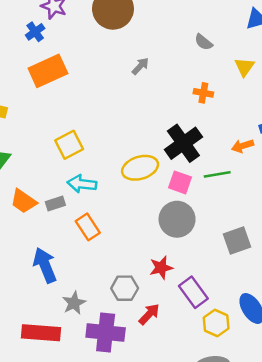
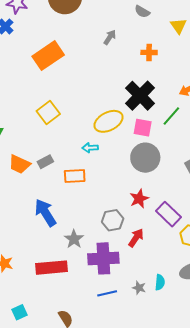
gray arrow: (140, 66) -> (110, 37), moved
orange rectangle: (48, 71) -> (48, 56), moved
green line: (217, 174) -> (171, 116), turned -30
cyan arrow: (82, 184) -> (90, 148), moved, size x0.7
orange rectangle: (88, 227) -> (75, 176), turned -50

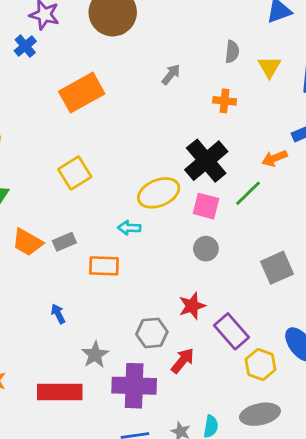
gray semicircle: (142, 12) -> (232, 52), moved, turned -119
gray circle: (145, 158) -> (206, 249), size x0.6
blue arrow: (45, 213) -> (58, 314), size x0.5

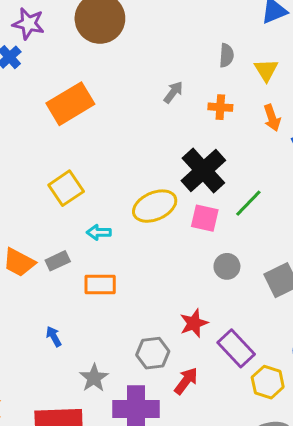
gray arrow: (171, 74) -> (173, 92), moved
orange arrow: (275, 158) -> (272, 118), moved, turned -85
cyan arrow: (129, 228) -> (99, 232), moved
gray circle: (206, 249) -> (227, 266), moved

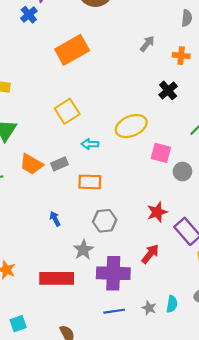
black cross: (203, 171) -> (168, 90), moved, size x0.6
pink square: (205, 218) -> (161, 153), moved
gray hexagon: (153, 353) -> (105, 221), moved

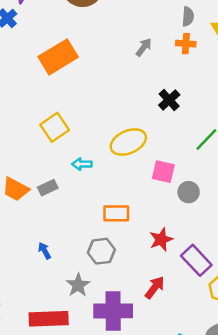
orange cross: (181, 56) -> (186, 44), moved
orange rectangle: (90, 182) -> (116, 213), moved

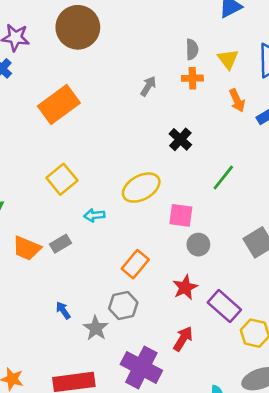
gray circle: (189, 192) -> (198, 245), moved
orange rectangle: (116, 213) -> (135, 264), turned -45
gray star: (78, 285) -> (96, 328), moved
purple cross: (113, 311) -> (141, 367), turned 33

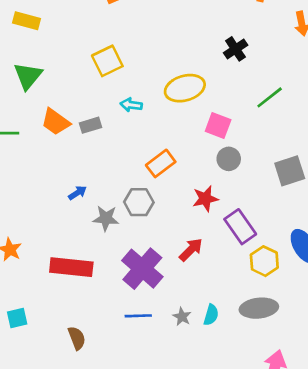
blue arrow: (63, 310) -> (77, 193), turned 78
gray star: (96, 328) -> (106, 218), turned 30

